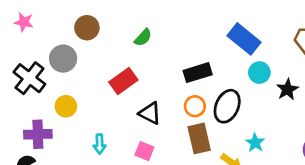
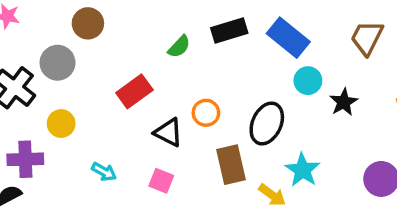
green semicircle: (143, 38) -> (179, 47), moved
black rectangle: (198, 73) -> (229, 31), moved
orange circle: (195, 106) -> (206, 113), moved
cyan star: (255, 143) -> (303, 170), size x1.4
cyan arrow: (100, 144) -> (104, 172), turned -60

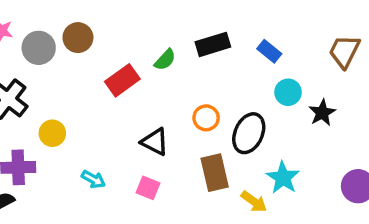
blue rectangle: (288, 38) -> (269, 51), size x0.6
gray circle: (58, 63) -> (39, 48), moved
red rectangle: (134, 91) -> (122, 80), moved
orange circle: (206, 113) -> (206, 118), moved

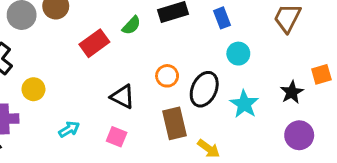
blue rectangle: (269, 51) -> (222, 18), turned 30
black star: (322, 113) -> (292, 92), moved
cyan star: (283, 178) -> (244, 104), moved
cyan arrow: (93, 179) -> (69, 129), turned -60

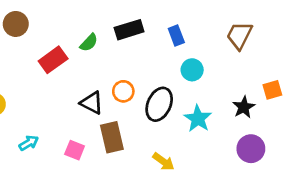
black triangle: (123, 97) -> (92, 103), moved
brown rectangle: (174, 123) -> (112, 137), moved

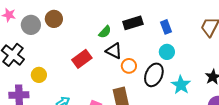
red rectangle: (53, 60) -> (82, 59), moved
cyan circle: (192, 70) -> (167, 52), moved
black triangle: (92, 103) -> (114, 51), moved

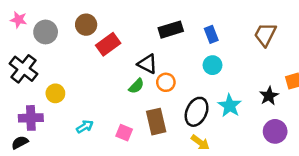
brown circle: (54, 19) -> (86, 25), moved
green semicircle: (105, 32) -> (136, 86), moved
red rectangle: (82, 59) -> (108, 44), moved
black ellipse: (154, 75) -> (197, 112), moved

